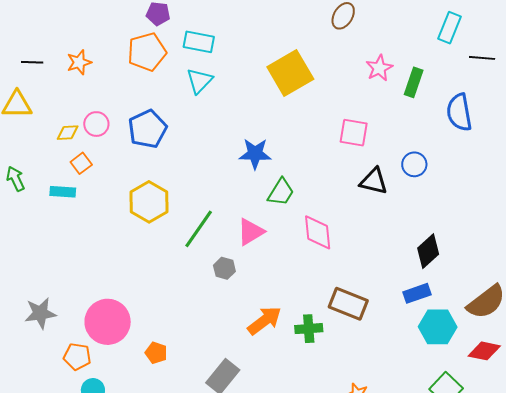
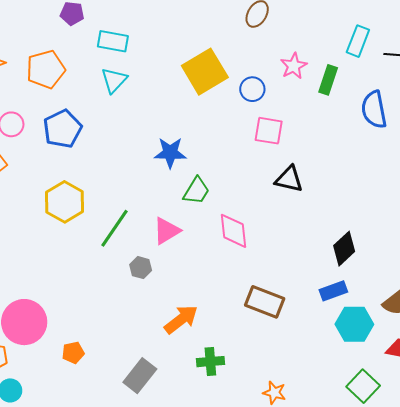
cyan rectangle: (449, 28) -> (358, 41), moved
orange pentagon: (147, 52) -> (46, 69), moved
blue circle: (414, 164) -> (252, 89), moved
green cross: (309, 329) -> (210, 362), moved
orange pentagon: (156, 353) -> (73, 353), turned -30

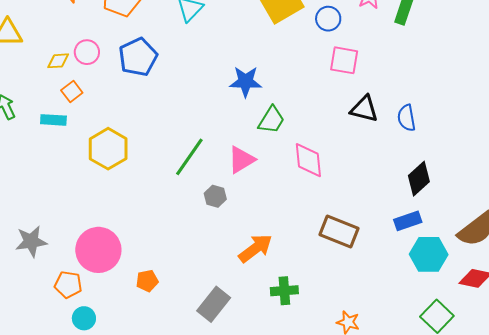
blue semicircle: (374, 110) -> (406, 118), moved, size x0.7
yellow hexagon: (65, 202) -> (108, 149), moved

